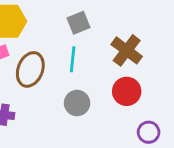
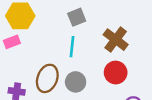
brown ellipse: (30, 69) -> (47, 78), moved

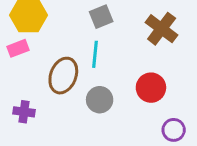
brown cross: (116, 40) -> (162, 29), moved
brown ellipse: (47, 78) -> (63, 76), moved

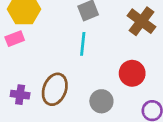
brown ellipse: (63, 76) -> (55, 89), moved
gray circle: (100, 100) -> (101, 101), moved

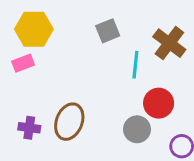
cyan line: (83, 44) -> (135, 65), moved
gray circle: (101, 101) -> (137, 129), moved

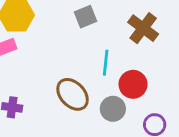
cyan line: (135, 65) -> (106, 63), moved
brown ellipse: (69, 122) -> (73, 94), moved, turned -64

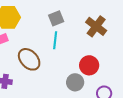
cyan line: (106, 63) -> (55, 40), moved
brown ellipse: (73, 94) -> (29, 59), moved

